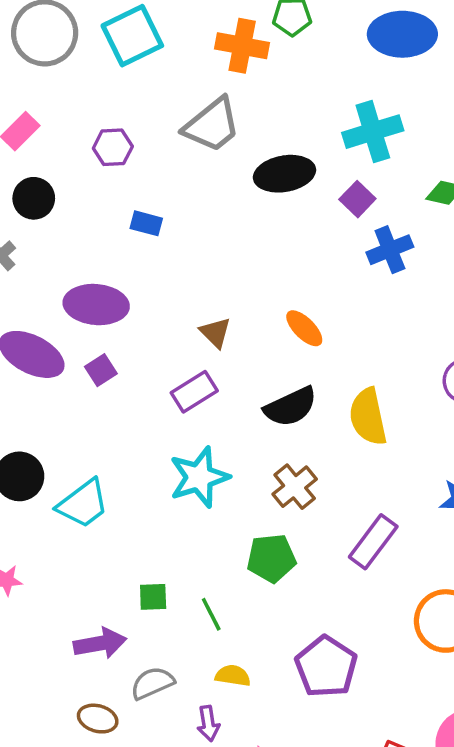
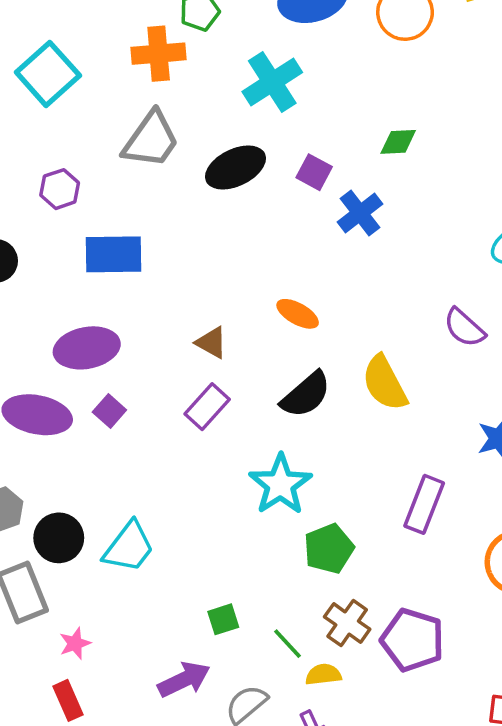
cyan cross: (373, 132) -> (272, 82), moved
blue rectangle: (146, 223) -> (114, 254), size x1.8
cyan star: (199, 477) -> (280, 484), moved
brown cross: (295, 487) -> (347, 623), moved
green line: (211, 614) -> (287, 644), moved

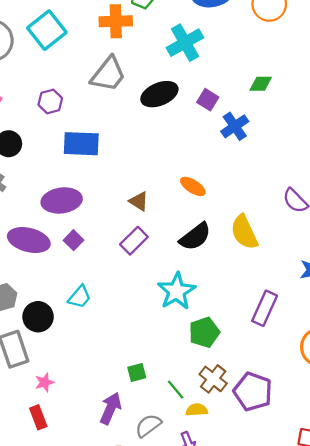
cyan trapezoid: (129, 547) -> (80, 297), moved, size x0.7
purple arrow: (184, 680) -> (111, 408), turned -44

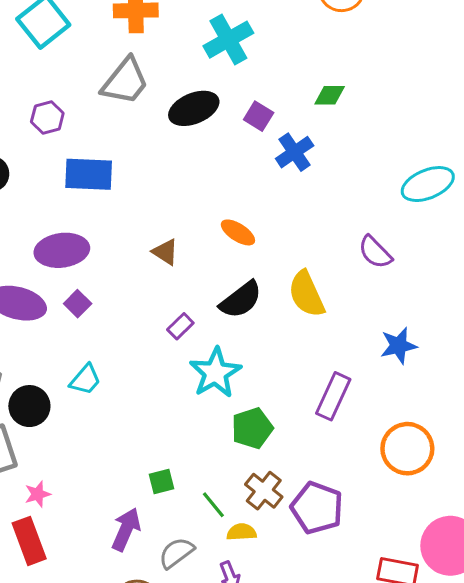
purple rectangle: (134, 241) -> (180, 326), moved, size x0.7
red rectangle: (38, 417) -> (29, 541), size x1.4

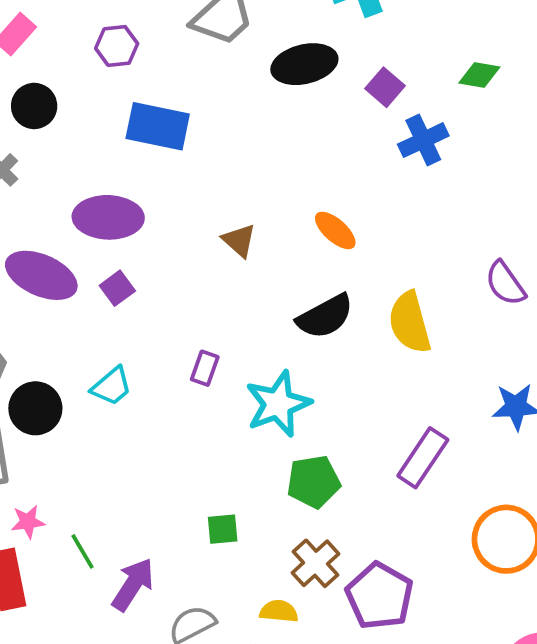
purple rectangle: (180, 326) -> (205, 368), moved, turned -35
green square: (161, 481) -> (223, 529), moved
green line: (213, 505) -> (83, 551), moved

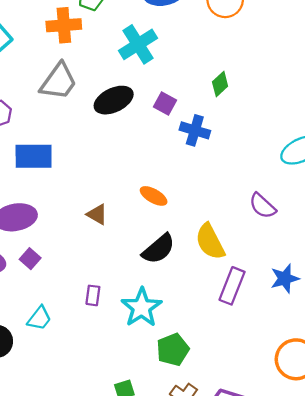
green diamond: (479, 75) -> (220, 84), turned -40
blue cross: (423, 140) -> (195, 130), turned -36
purple rectangle: (423, 458) -> (232, 286), moved

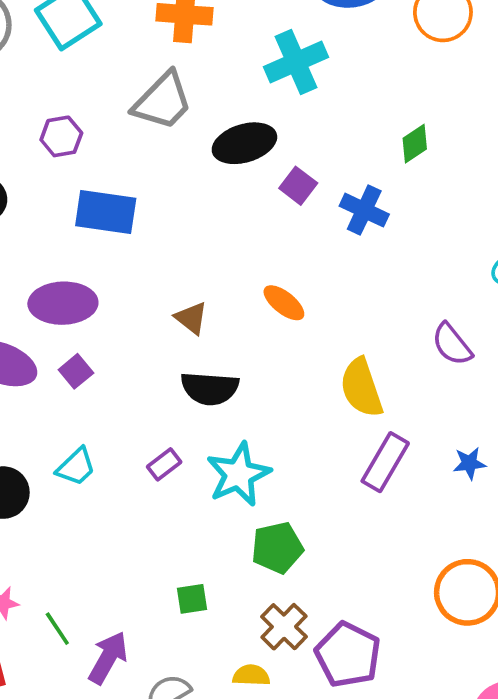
purple square: (165, 104) -> (298, 186), moved
black semicircle: (159, 249) -> (210, 388), moved, turned 36
blue star: (285, 278) -> (469, 463), size x0.7
purple rectangle: (93, 295) -> (164, 464), moved, turned 36

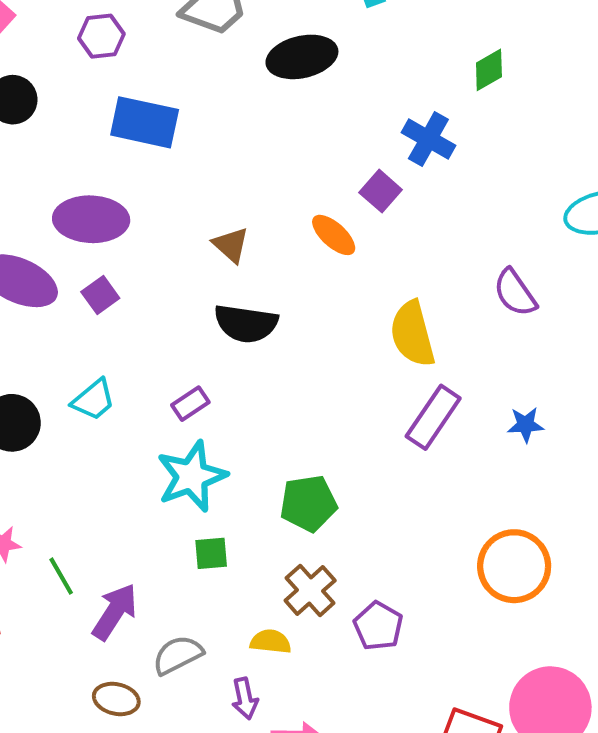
purple square: (298, 186) -> (381, 191), moved
cyan star: (238, 474) -> (192, 476), moved
purple pentagon: (348, 655) -> (378, 626), size x0.7

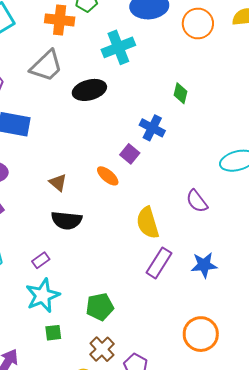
green diamond: (489, 70) -> (180, 93), turned -45
blue star: (526, 425) -> (204, 265), size x1.5

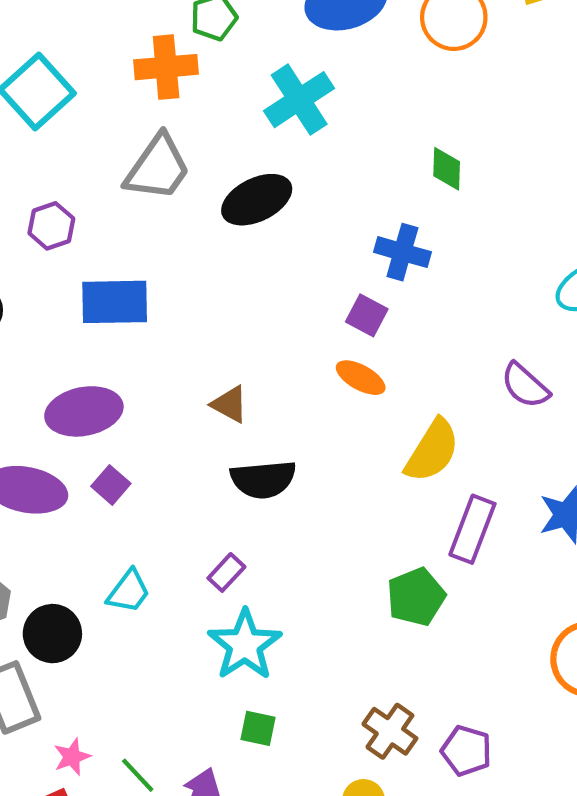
orange ellipse: (108, 176) -> (361, 378), moved
yellow semicircle: (148, 223) -> (432, 451), turned -120
green pentagon: (100, 307) -> (416, 597), moved
green square: (53, 333) -> (258, 728), moved, turned 30

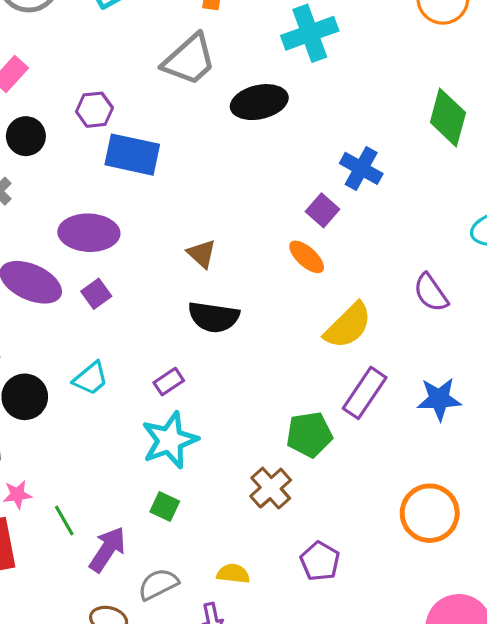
green diamond: (447, 169) -> (448, 118), moved, size x1.6
purple hexagon: (51, 226) -> (94, 110), moved
brown cross: (390, 731) -> (271, 488), moved

